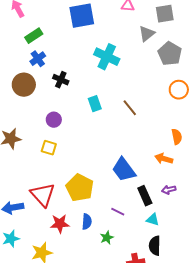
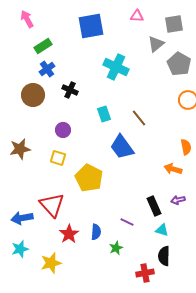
blue trapezoid: (124, 170) -> (122, 147), moved
yellow pentagon: (80, 188) -> (89, 178), moved
red star: (60, 224) -> (69, 234), turned -30

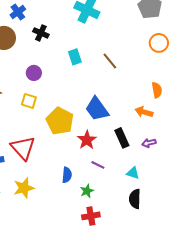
blue trapezoid: (122, 147) -> (97, 109), moved
black rectangle: (154, 206) -> (122, 138), moved
red star: (69, 234) -> (87, 140), moved
yellow star: (51, 263) -> (24, 188), moved
red cross: (145, 273) -> (91, 216), moved

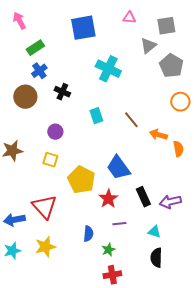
orange arrow: (144, 112) -> (158, 135), moved
purple arrow: (149, 143) -> (170, 202), size x1.5
purple line: (98, 165) -> (119, 224), turned -32

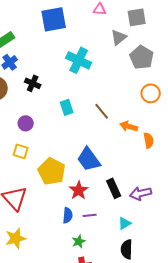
cyan triangle: (154, 232) -> (125, 223), turned -48
blue semicircle: (88, 234) -> (68, 215), moved

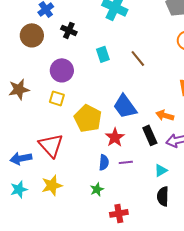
purple circle: (26, 123) -> (62, 70), size x1.5
orange arrow: (129, 126) -> (165, 115), moved
green star: (79, 241) -> (97, 189), moved

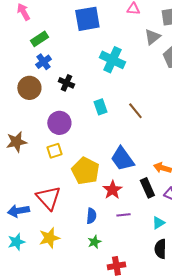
yellow square: (57, 98) -> (54, 151), turned -35
blue semicircle: (104, 162) -> (91, 216), moved

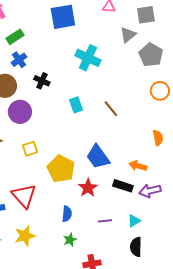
purple circle: (59, 123) -> (20, 112), moved
black rectangle: (147, 188) -> (123, 186), turned -48
purple line: (123, 215) -> (105, 221), moved

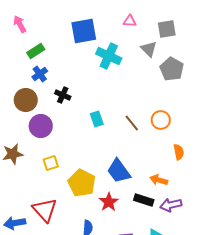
gray triangle: (128, 35) -> (149, 49), turned -36
cyan cross: (88, 58) -> (109, 56), moved
orange circle: (160, 91) -> (161, 120), moved

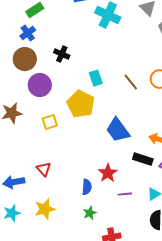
blue cross: (40, 74) -> (28, 33), moved
yellow pentagon: (82, 183) -> (81, 104), moved
red star: (109, 202) -> (108, 173), moved
red triangle: (45, 210) -> (44, 169), size x0.6

